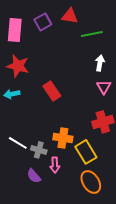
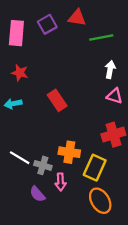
red star: (18, 66) -> (20, 73), size x0.7
pink triangle: (104, 87) -> (115, 96), turned -42
yellow rectangle: (86, 152) -> (95, 168), turned 55

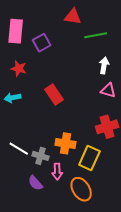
purple square: (47, 24) -> (42, 43), moved
orange ellipse: (100, 201) -> (81, 189), moved

